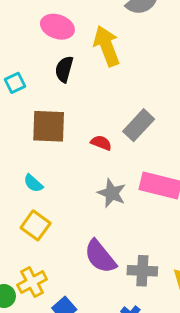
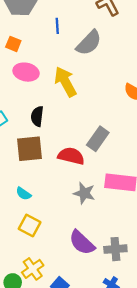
black semicircle: (64, 69) -> (37, 116), moved
red semicircle: (101, 143) -> (71, 156), size x1.6

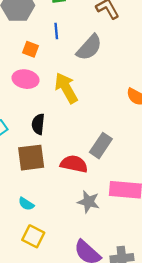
orange square: (13, 44) -> (30, 49), moved

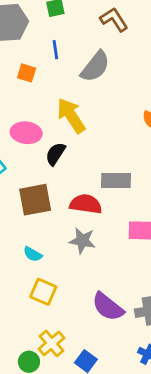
pink ellipse: (25, 79) -> (26, 133), moved
black semicircle: (38, 124) -> (55, 154), moved, turned 30
gray rectangle: (101, 146) -> (116, 181), turned 60
gray star: (88, 202) -> (82, 241), moved

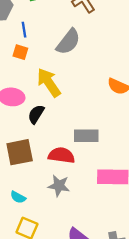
blue line: (55, 50) -> (24, 30), moved
orange square: (27, 73) -> (20, 52), moved

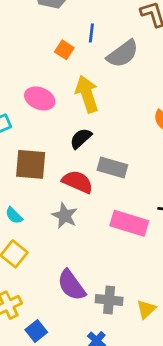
blue line: (24, 30) -> (91, 33), moved
black semicircle: (36, 114) -> (81, 138), moved

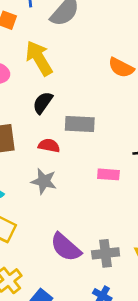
red semicircle: (78, 182) -> (49, 146), size x0.7
pink rectangle: (129, 223) -> (108, 174), size x0.6

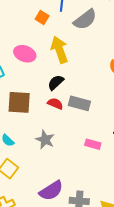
red semicircle: (49, 146) -> (55, 104), moved
purple semicircle: (66, 247) -> (51, 191), turned -85

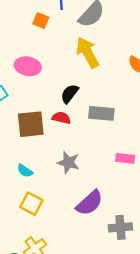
yellow arrow: (59, 50) -> (88, 52), moved
red semicircle: (55, 104) -> (61, 118), moved
purple semicircle: (51, 191) -> (89, 203), moved

